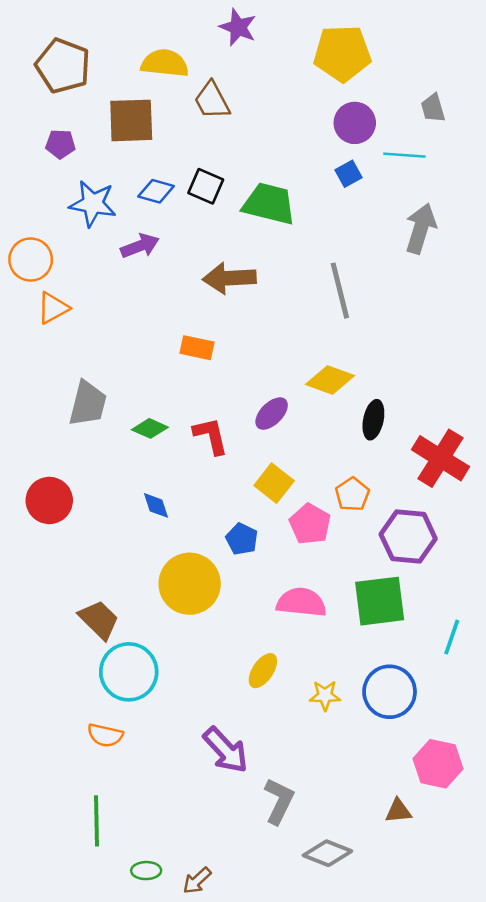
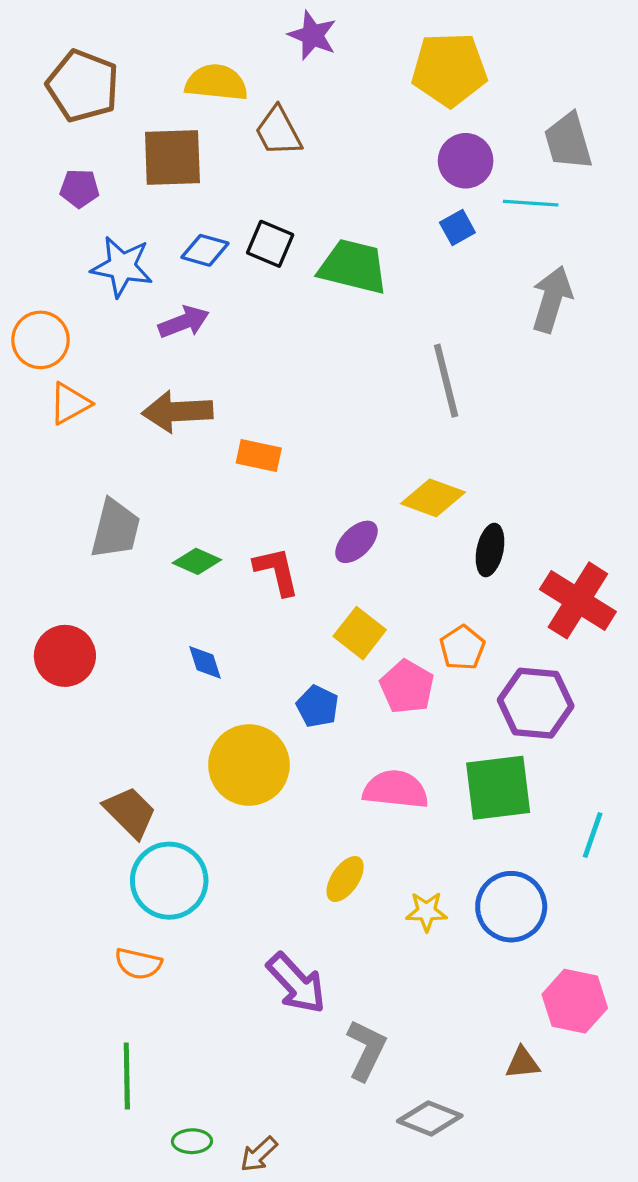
gray trapezoid: (433, 108) -> (568, 141), size x1.5
brown arrow: (229, 278) -> (177, 412), moved

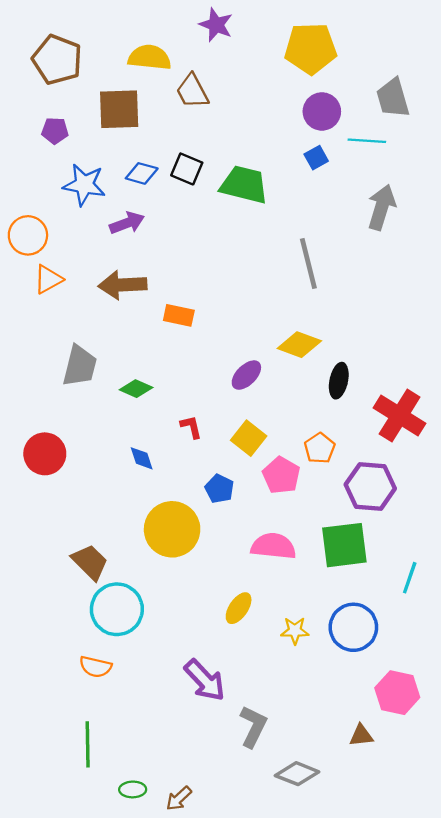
red L-shape: (277, 571) -> (191, 427), moved, size x0.7

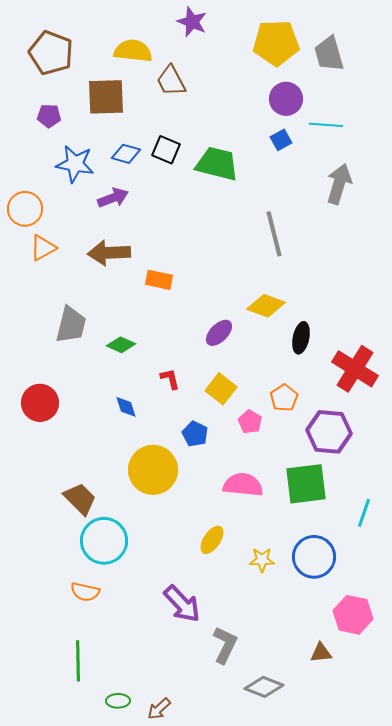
gray trapezoid: (393, 98) -> (329, 54), moved
pink pentagon: (281, 475) -> (250, 422), size x0.7

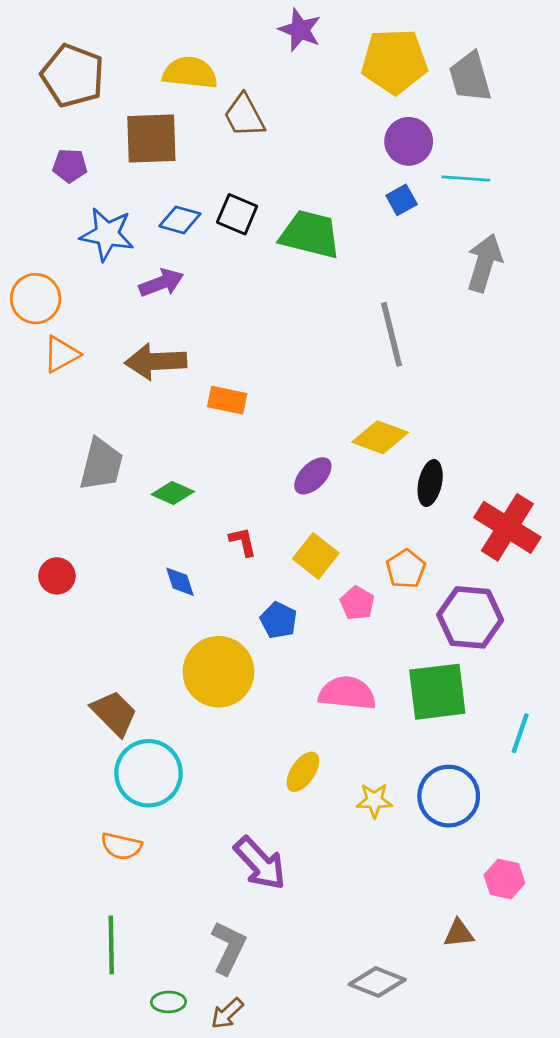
purple star: (192, 22) -> (300, 30), moved
red circle: (40, 403) -> (57, 576), size x0.7
pink hexagon: (353, 615) -> (504, 879), size x0.7
gray L-shape: (225, 645) -> (229, 948), moved

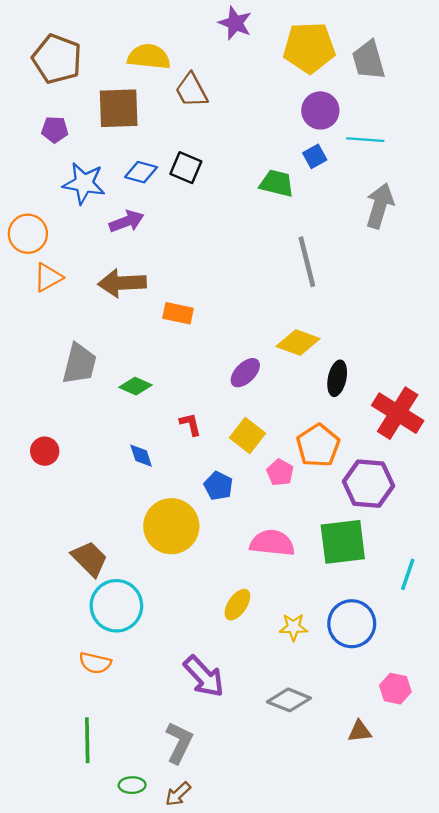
green trapezoid: (310, 234) -> (277, 183), moved, size x0.7
orange pentagon: (406, 569) -> (318, 446), size x1.4
gray diamond: (377, 982) -> (289, 700), moved

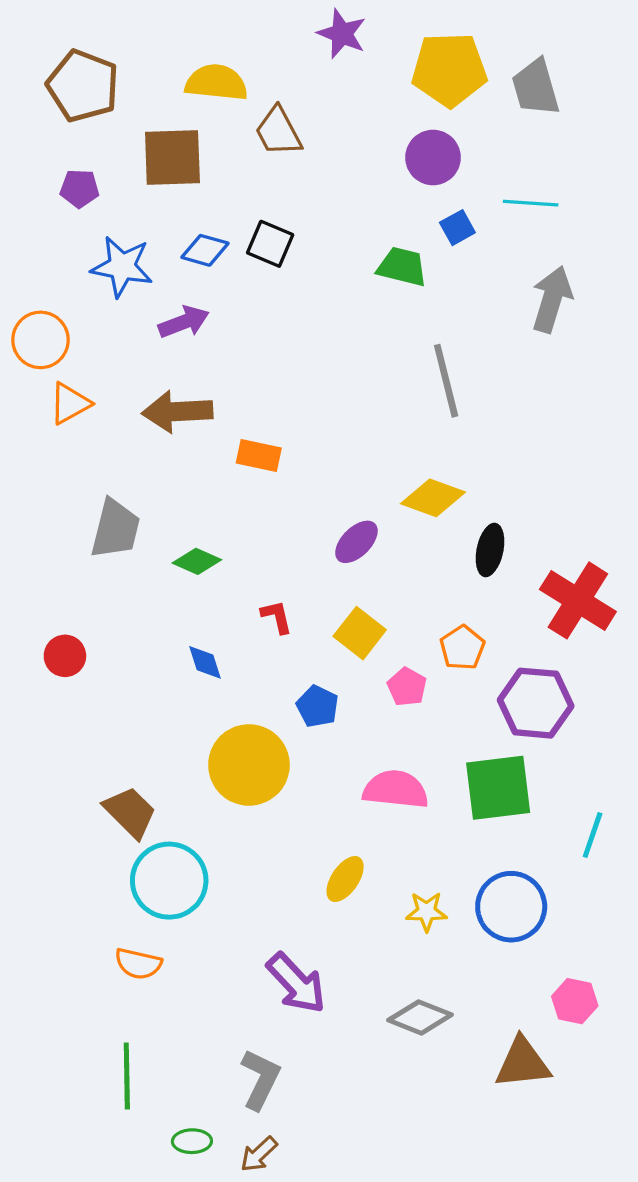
purple circle: (320, 110) -> (433, 158), moved
orange pentagon: (318, 446) -> (462, 648), size x0.7
brown triangle: (360, 731) -> (523, 1063), size x1.6

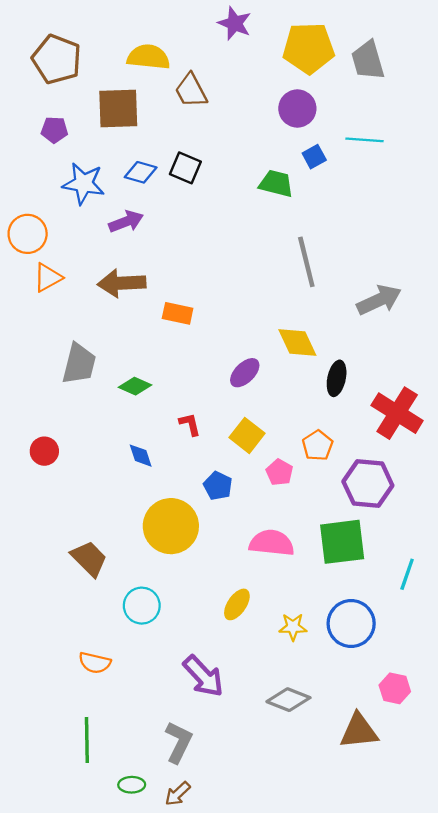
gray arrow: (552, 299) -> (379, 300), moved, turned 48
yellow diamond: (433, 498) -> (297, 342), turned 45
cyan circle: (169, 881) -> (142, 606), moved, size x0.7

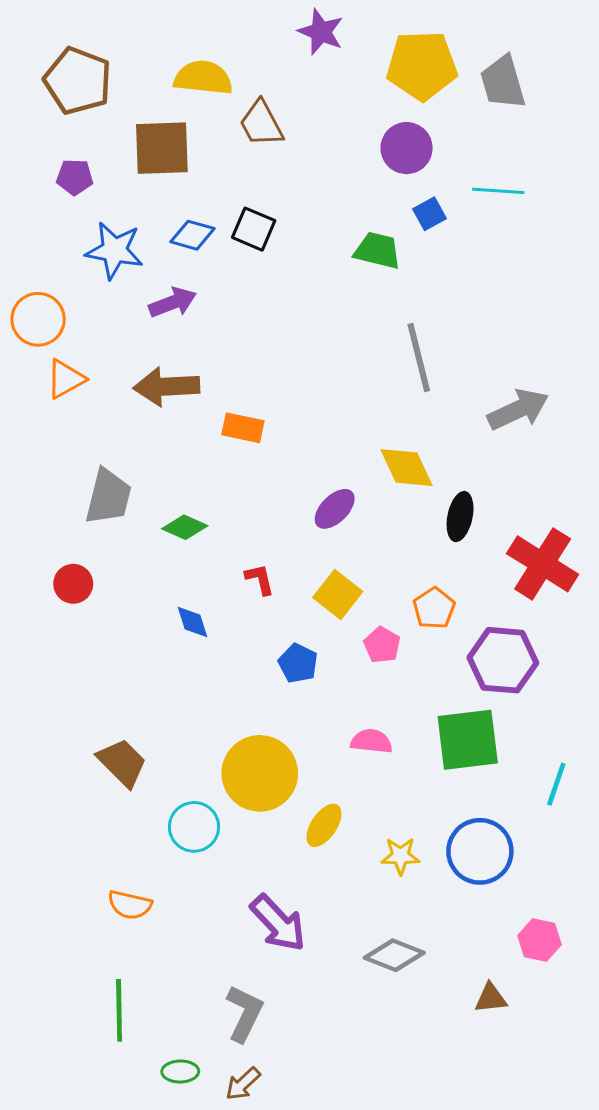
red circle: (44, 451) -> (73, 584), moved
yellow circle: (171, 526) -> (260, 773), moved
pink semicircle: (272, 543) -> (371, 741), size x0.7
brown triangle: (359, 731) -> (491, 998), size x0.6

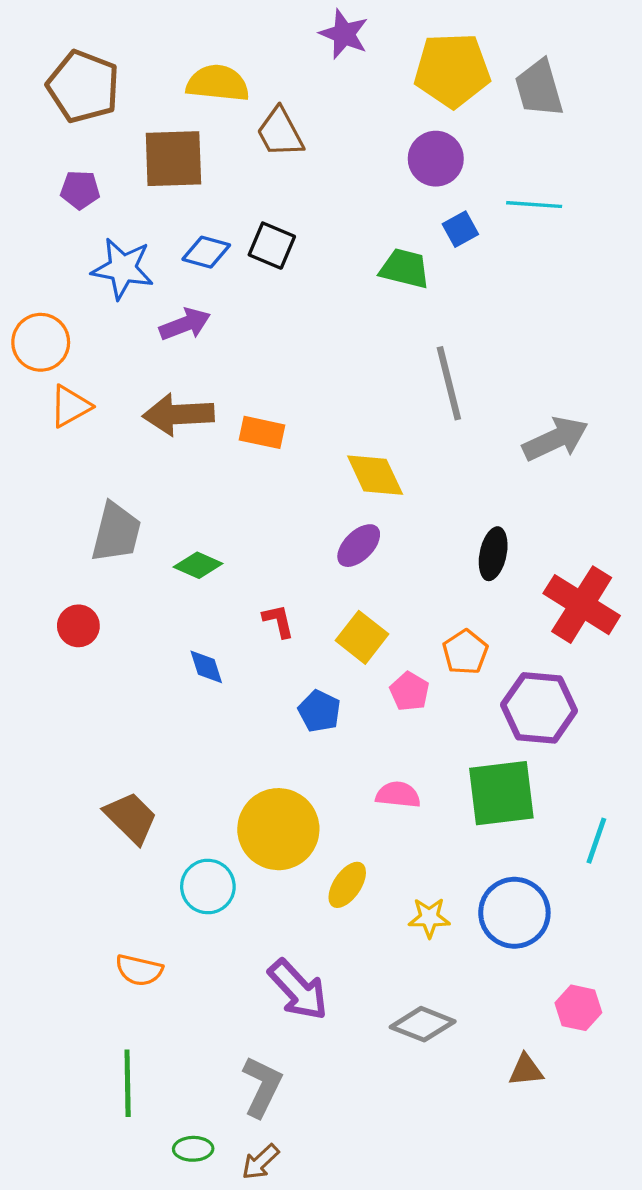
orange rectangle: (243, 428) -> (262, 432), moved
yellow diamond: (407, 468) -> (375, 475), moved

